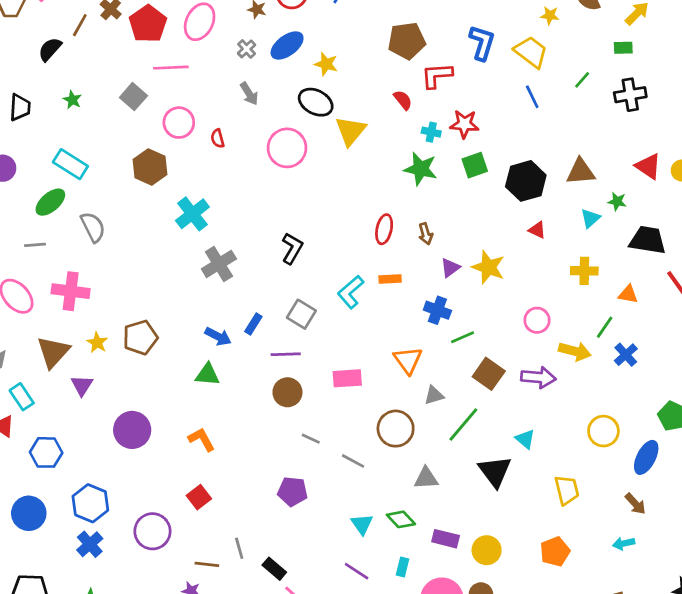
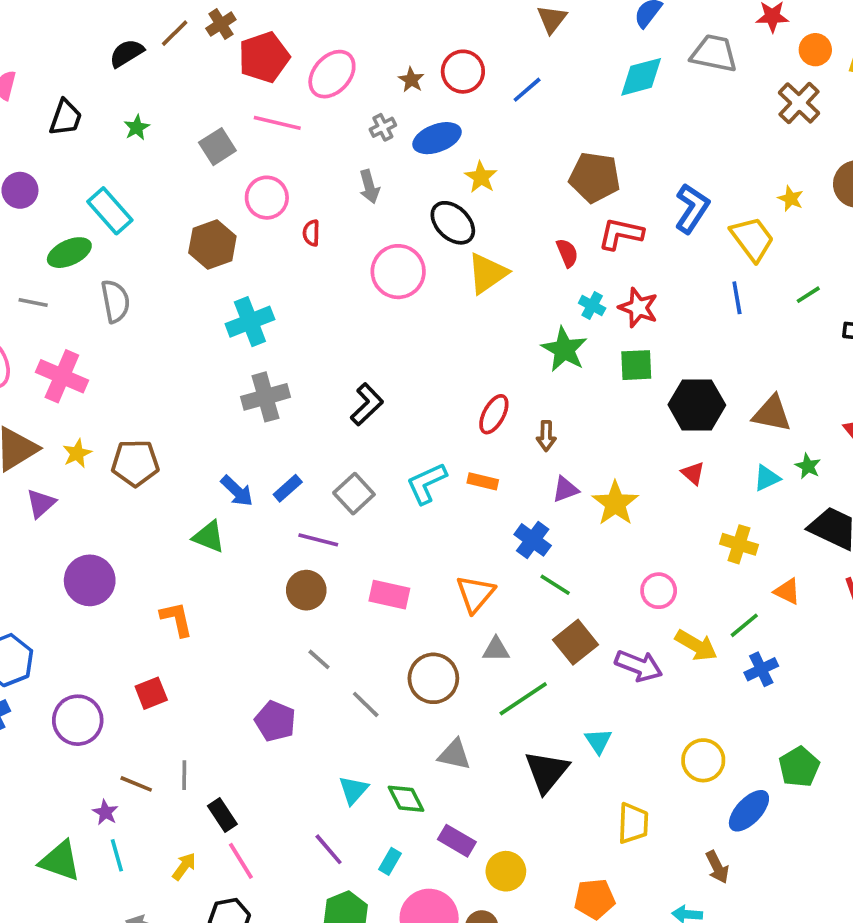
green line: (463, 337) -> (555, 585), turned 40

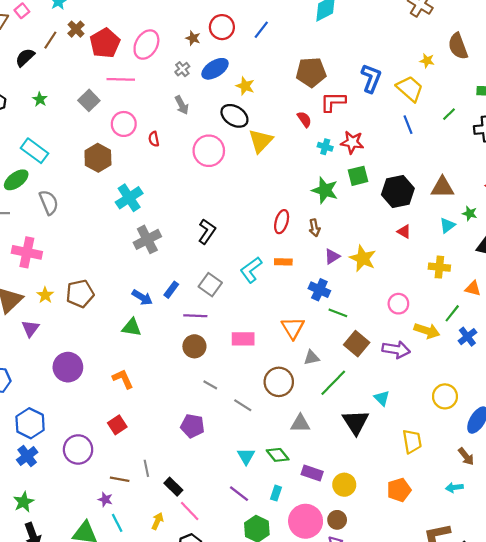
green star: (564, 349) -> (325, 190), moved

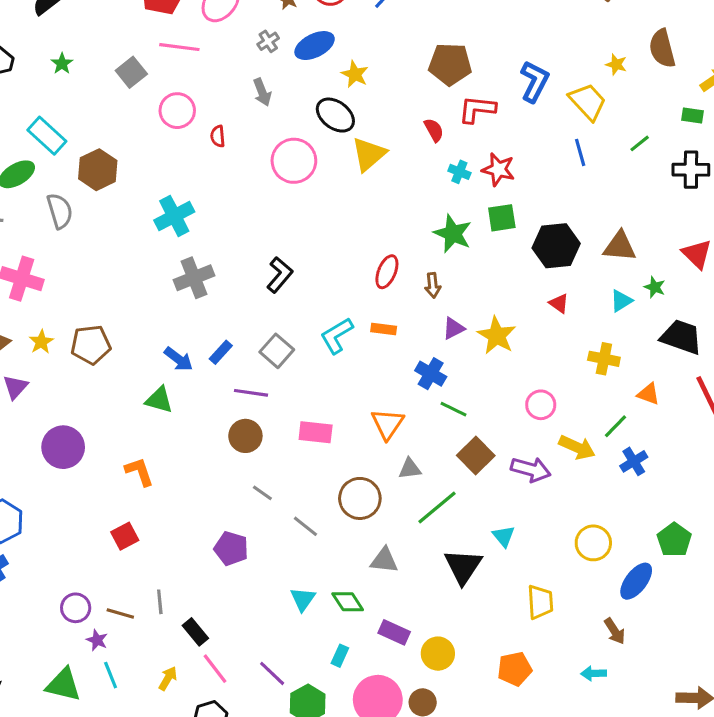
brown hexagon: (98, 158) -> (98, 170), moved
purple circle: (78, 449) -> (76, 608), moved, size x0.7
purple line: (239, 494) -> (272, 673), moved

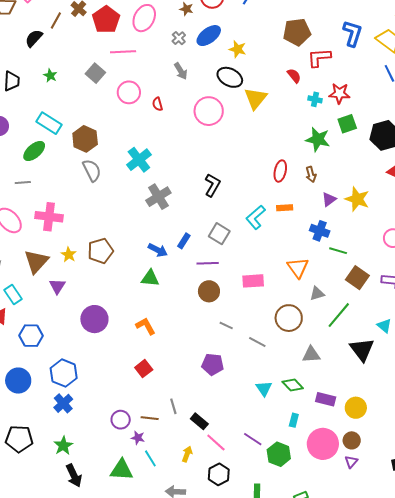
gray semicircle: (60, 211) -> (92, 170), moved

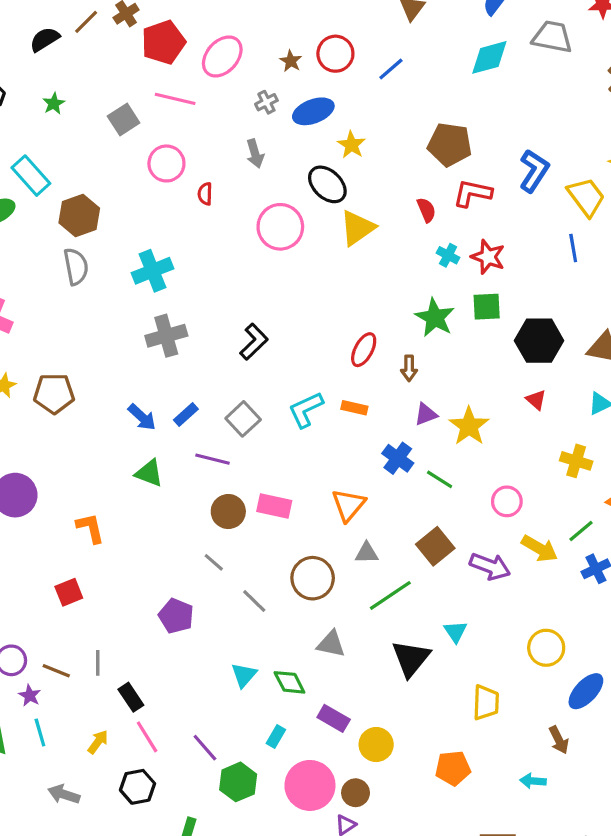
green line: (338, 251) -> (440, 479), moved
green triangle: (150, 278) -> (149, 473), moved
brown circle: (209, 291) -> (228, 512), moved

